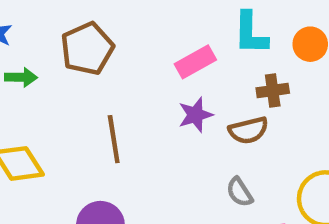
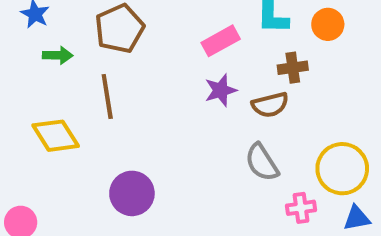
brown line: (114, 139) -> (107, 97), moved
gray semicircle: (240, 192) -> (262, 162), size x1.4

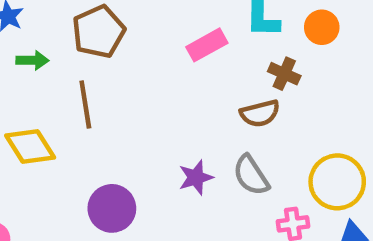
brown cross: (293, 68) -> (284, 74), turned 32
purple star: (221, 90) -> (196, 177), moved

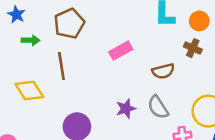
pink rectangle: (207, 45) -> (121, 51), moved
brown cross: (284, 74) -> (193, 48), moved

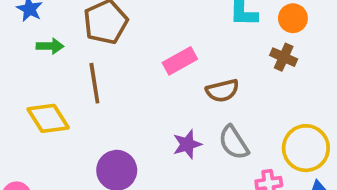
brown semicircle: (163, 71) -> (222, 91), moved

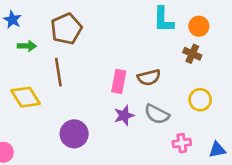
pink rectangle: (180, 61) -> (119, 81), moved, turned -50
gray semicircle: (234, 142) -> (157, 114), turned -30
yellow circle: (306, 148) -> (200, 100), moved, size x0.7

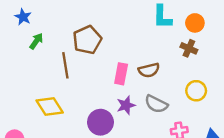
brown pentagon: (66, 29) -> (87, 40), moved
green arrow: (27, 46) -> (36, 41), turned -56
yellow diamond: (26, 97) -> (50, 106), moved
purple circle: (74, 134) -> (100, 122), moved

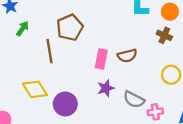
gray semicircle: (156, 104) -> (134, 99), moved
purple circle: (100, 122) -> (65, 104), moved

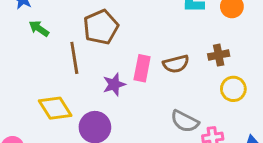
green arrow: (23, 29) -> (39, 29), turned -91
brown cross: (164, 35) -> (219, 55), moved, turned -35
purple star: (106, 88) -> (114, 84), moved

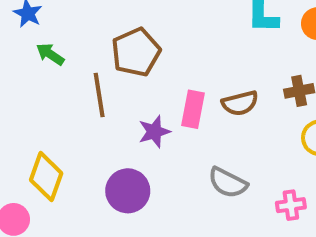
yellow diamond: (55, 108) -> (46, 177), moved, turned 52
gray semicircle: (185, 121) -> (228, 183), moved

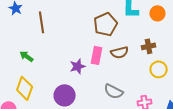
brown pentagon: (136, 52) -> (106, 24), moved
green arrow: (50, 54) -> (27, 56), moved
brown line: (99, 95) -> (42, 22), moved

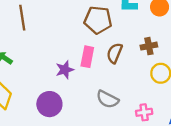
brown pentagon: (106, 24) -> (98, 20), turned 30
brown semicircle: (120, 52) -> (115, 53), turned 126

